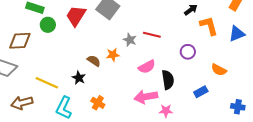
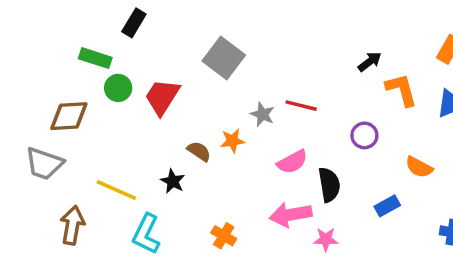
red trapezoid: (76, 16) -> (162, 97), moved
brown arrow: (22, 103) -> (72, 225), turned 115
orange cross: (98, 103) -> (224, 236), moved

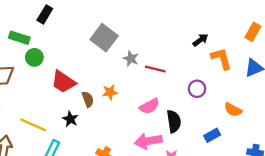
red trapezoid: (162, 97) -> (63, 82), moved, turned -88
gray star: (262, 114) -> (131, 59), moved
brown semicircle: (199, 151) -> (88, 99), turned 35

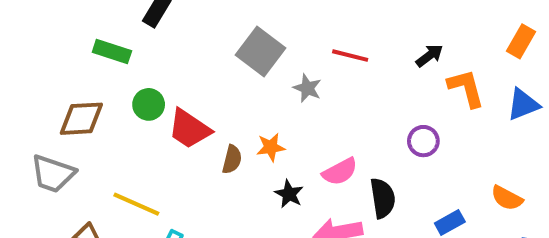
green circle: (34, 57) -> (149, 104), moved
red line: (155, 69) -> (350, 56), moved
brown semicircle: (88, 99) -> (232, 159), turned 35
orange semicircle: (233, 110) -> (507, 198), moved
black star: (70, 119) -> (289, 194), moved

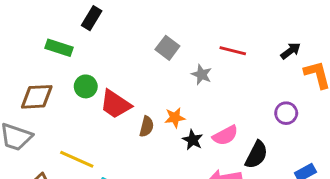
gray square: (261, 52) -> (167, 48), size x0.7
black star: (289, 194) -> (193, 140), moved
black semicircle: (383, 198) -> (256, 155), turned 36

